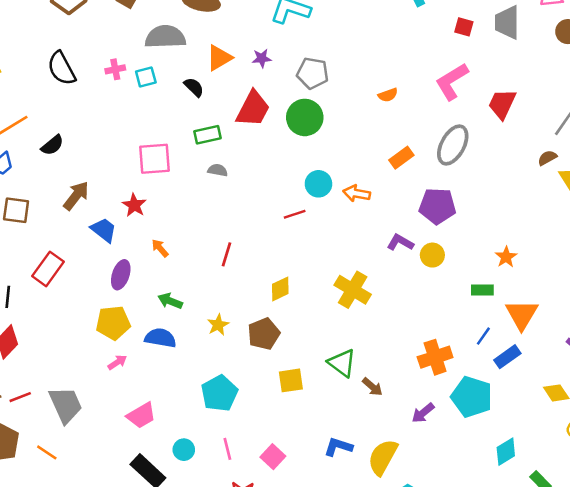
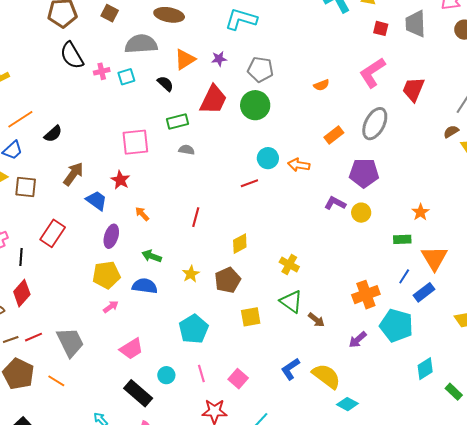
black semicircle: (62, 68) -> (72, 55), moved
yellow cross: (353, 290) -> (289, 264), moved, size x0.7
blue L-shape: (338, 447) -> (290, 369), turned -50
yellow semicircle: (383, 457) -> (326, 376), turned 100

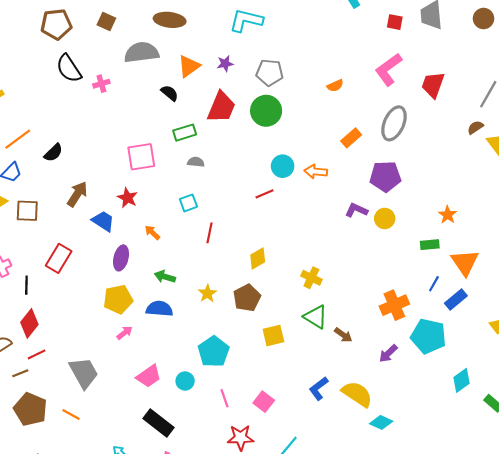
cyan square: (126, 77) -> (188, 203), moved
red line: (34, 337) -> (37, 354), moved
cyan circle: (166, 375) -> (185, 381), moved

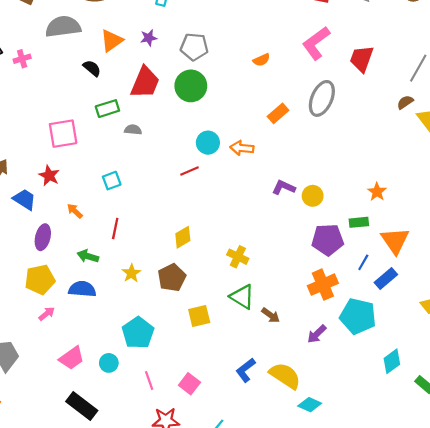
gray semicircle: (196, 162) -> (133, 130), moved
purple pentagon: (385, 176) -> (328, 240), moved
red line: (209, 233) -> (115, 229), moved

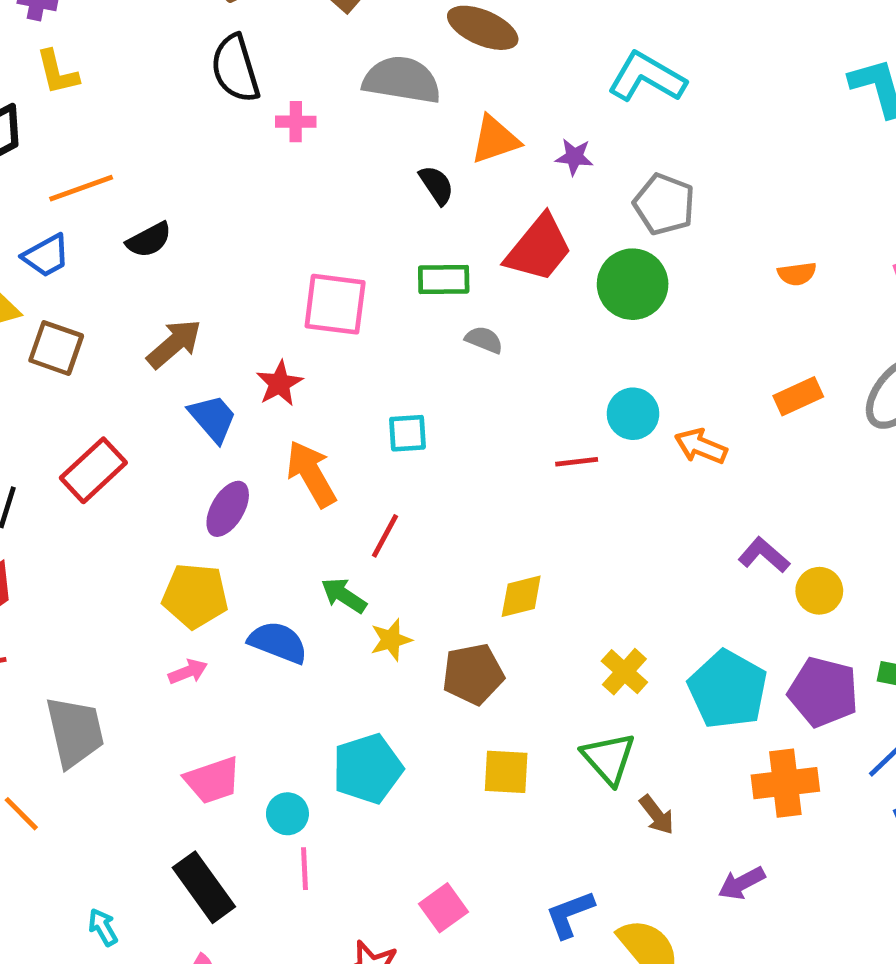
orange arrow: (75, 211) -> (311, 474), size x1.8
green arrow: (88, 256) -> (344, 595), moved
cyan pentagon: (358, 316) -> (728, 690), moved
pink line: (149, 381) -> (305, 869), moved

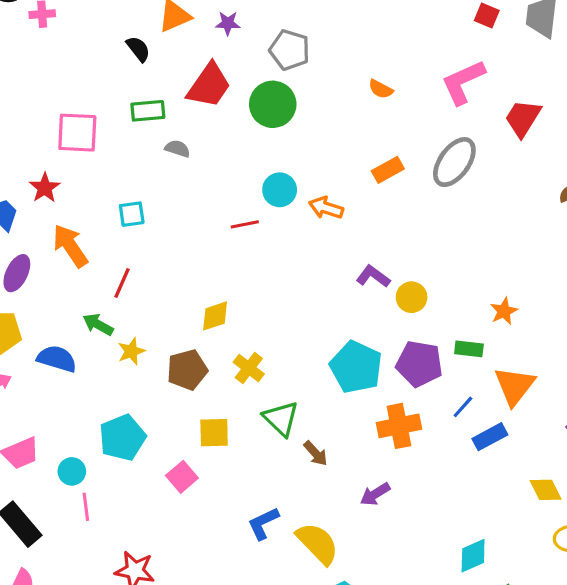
orange semicircle: (797, 274) -> (381, 89), turned 40
yellow cross: (624, 672) -> (249, 368), moved
pink square: (443, 908) -> (182, 477), moved

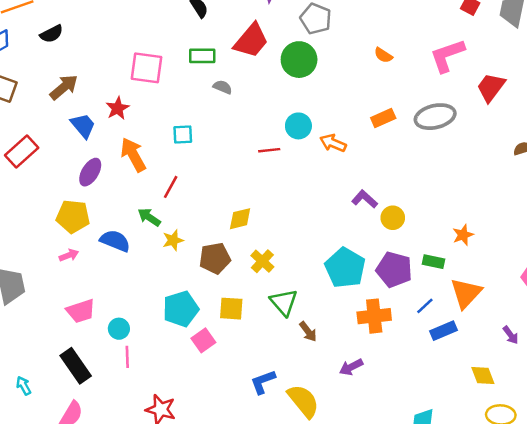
gray ellipse: (454, 162) -> (435, 117), turned 36
cyan pentagon: (122, 438) -> (181, 309), moved

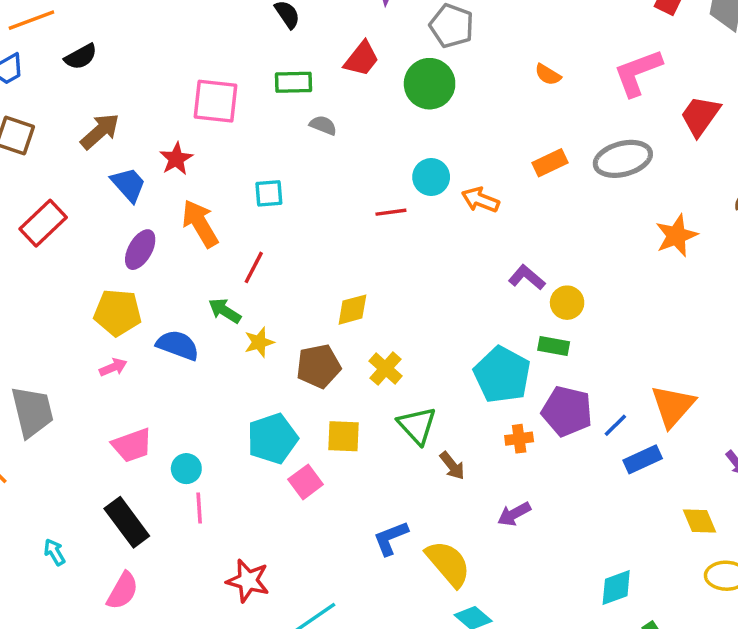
red trapezoid: (251, 41) -> (362, 59), size x0.7
orange star: (463, 235) -> (676, 236), moved, size x1.4
green rectangle: (433, 262) -> (554, 346), moved
purple pentagon: (394, 270) -> (567, 411), moved
orange cross: (374, 316) -> (519, 439), moved, size x0.6

